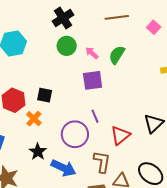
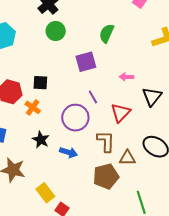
pink arrow: (92, 53) -> (126, 77), moved, turned -32
blue arrow: (64, 168) -> (68, 152), size x0.7

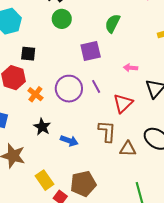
black square: (40, 83) -> (28, 54), moved
purple circle: (75, 118) -> (69, 89), moved
brown pentagon: (106, 176) -> (83, 184), moved

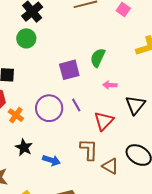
green circle: (62, 19) -> (26, 38), moved
green semicircle: (113, 23) -> (98, 58), moved
brown triangle: (128, 149) -> (110, 166), turned 30

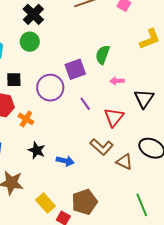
purple circle: (49, 108) -> (50, 88), moved
brown L-shape: (89, 149) -> (102, 147), turned 135

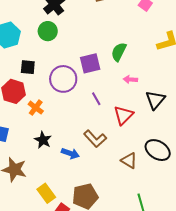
brown L-shape: (102, 147) -> (95, 139), moved

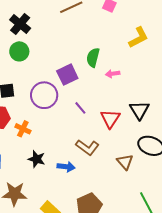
pink arrow: (130, 79) -> (113, 74), moved
black triangle: (155, 100) -> (139, 110), moved
brown triangle: (129, 161) -> (125, 162), turned 30

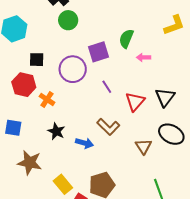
green circle: (19, 51) -> (68, 20), moved

